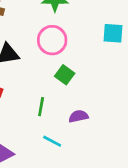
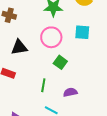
cyan square: (113, 33) -> (82, 32), moved

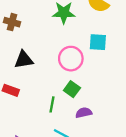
pink circle: (51, 37) -> (71, 59), moved
green square: (60, 62) -> (72, 89), moved

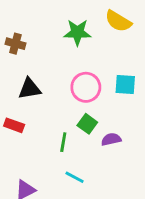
cyan square: (98, 42) -> (125, 84), moved
purple semicircle: (84, 113) -> (111, 139), moved

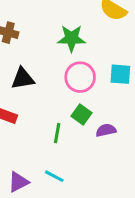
green star: (77, 32) -> (71, 38), moved
cyan line: (75, 177) -> (54, 176), moved

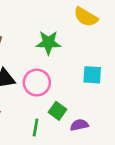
pink circle: (80, 77) -> (37, 83), moved

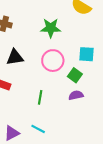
pink circle: (37, 83) -> (53, 61), moved
green square: (57, 111) -> (75, 75), moved

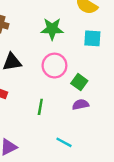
cyan square: (86, 54) -> (92, 38), moved
cyan line: (38, 129) -> (64, 142), moved

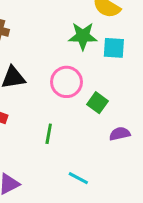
green star: (52, 29) -> (83, 36), moved
purple semicircle: (80, 105) -> (120, 134), moved

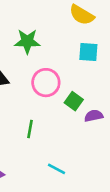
green star: (83, 36) -> (27, 41), moved
purple semicircle: (120, 134) -> (94, 116), moved

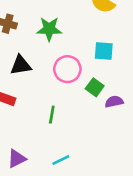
cyan square: (88, 52) -> (104, 51), moved
cyan line: (56, 169) -> (61, 160), moved, turned -54

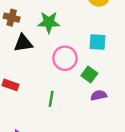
black triangle: (21, 65) -> (23, 43), moved
purple semicircle: (114, 102) -> (99, 95), moved

